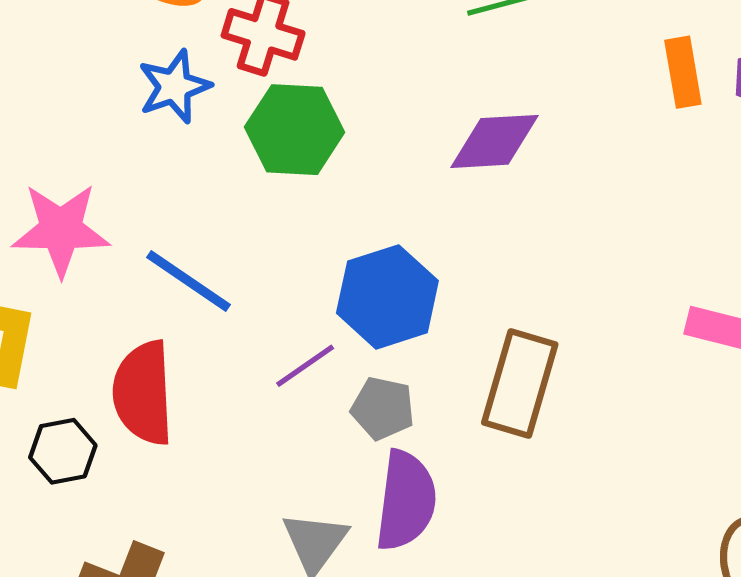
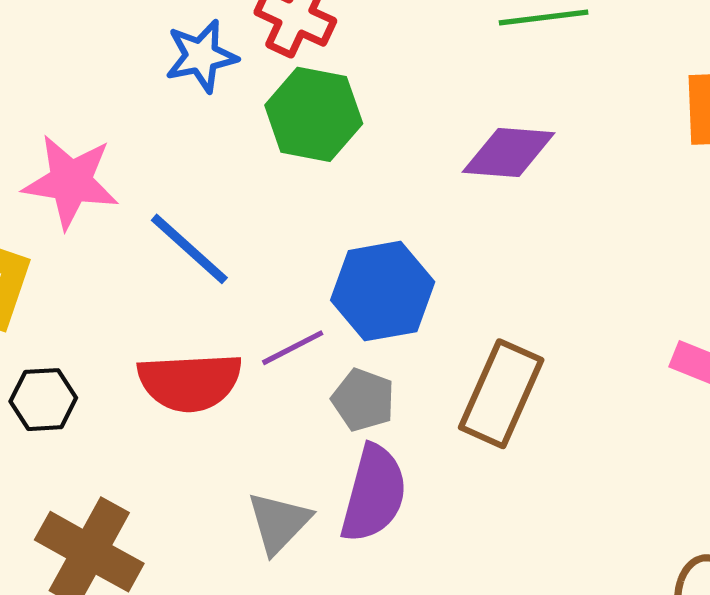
red semicircle: (143, 393) -> (190, 382), moved, turned -98

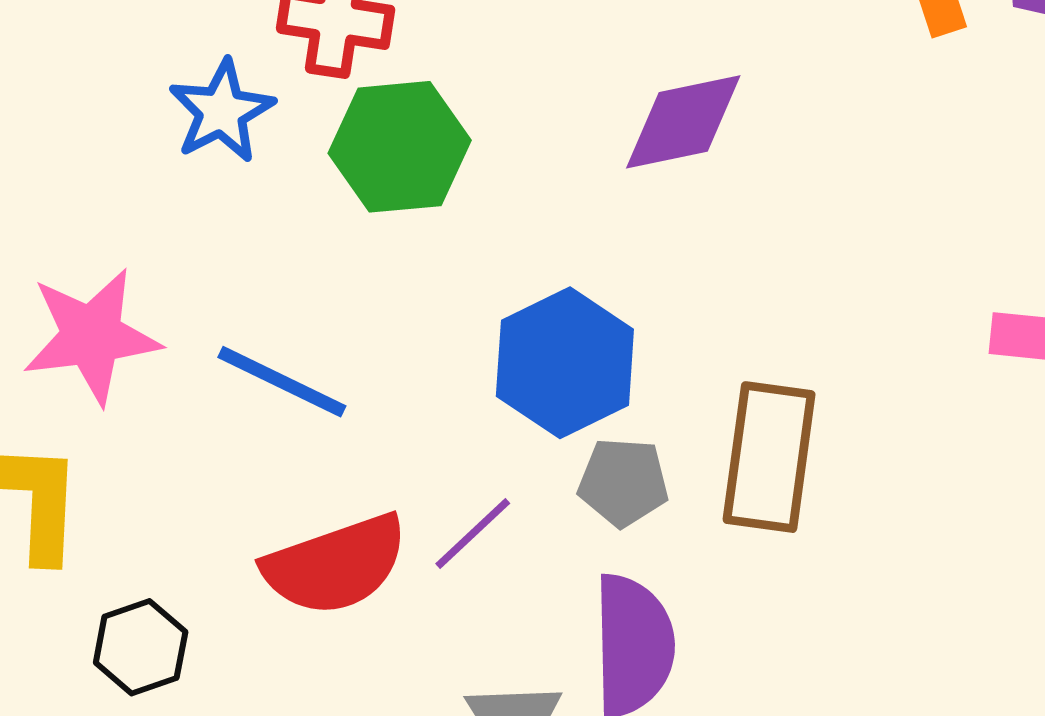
purple line: (293, 348) -> (473, 534), moved
gray pentagon: (363, 400) -> (623, 482), moved

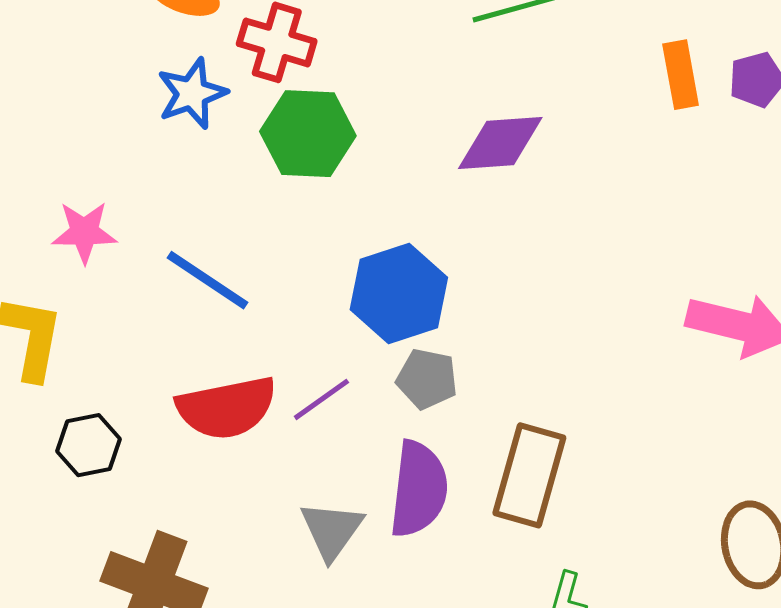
pink star: (92, 336) -> (84, 232), size x0.7
brown rectangle: (769, 457) -> (529, 475), moved

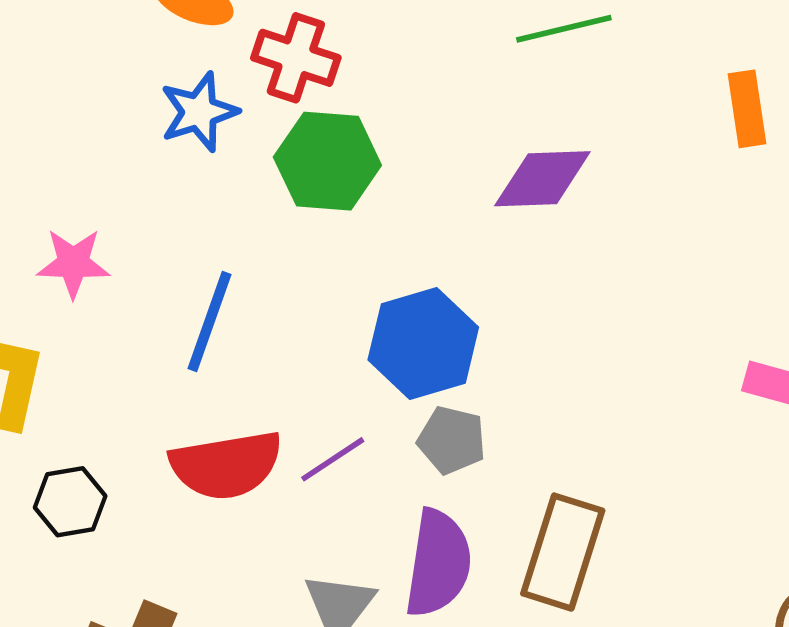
blue line: (207, 280) -> (210, 321), turned 74

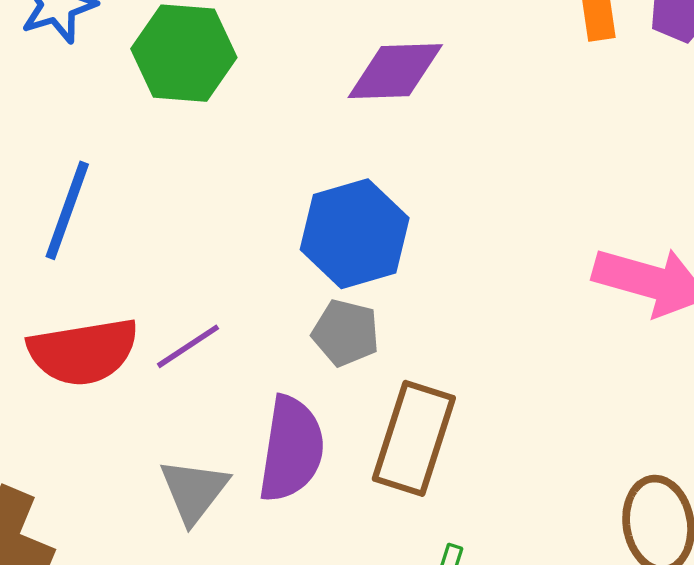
blue hexagon: (423, 344) -> (355, 234), moved
gray pentagon: (452, 440) -> (346, 333), moved

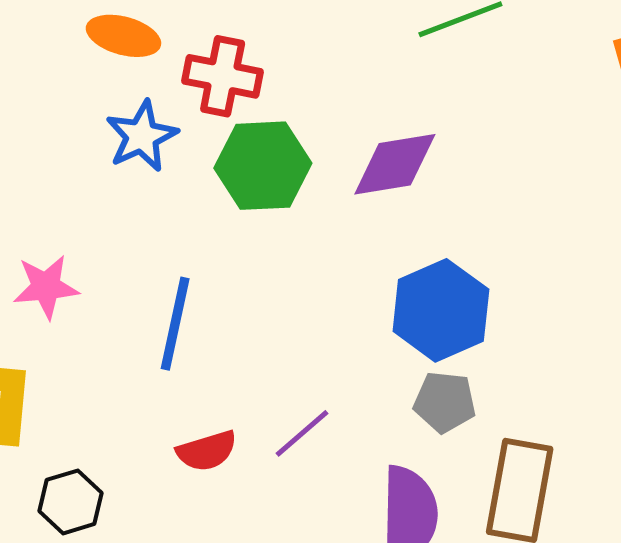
purple diamond: (395, 71) -> (395, 164), moved
red semicircle: (83, 352) -> (207, 451), size x0.6

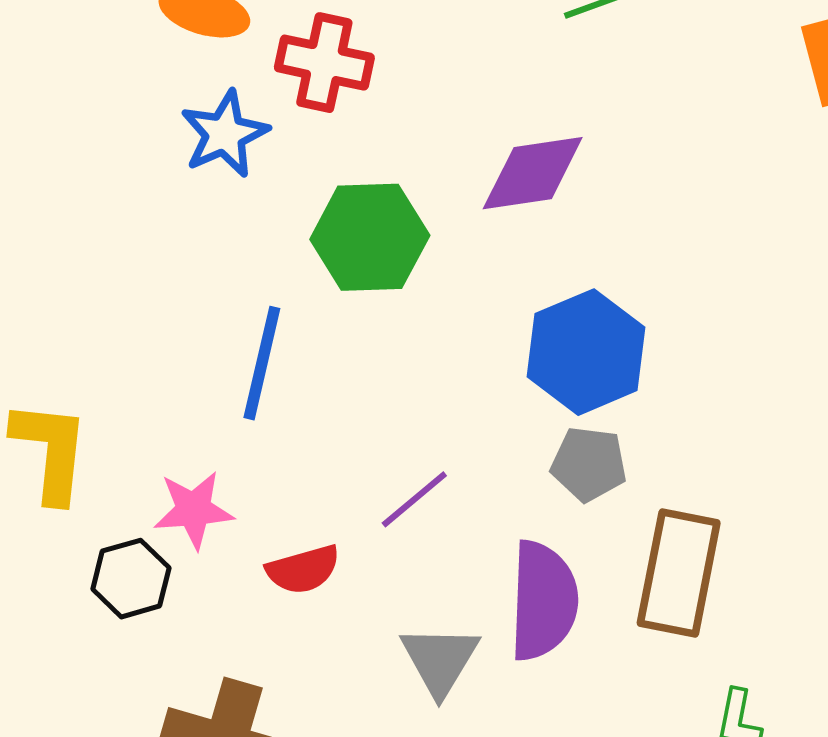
green hexagon: (263, 166) -> (370, 237), moved
pink star: (46, 287) -> (194, 510), moved
red semicircle: (207, 451) -> (303, 569), moved

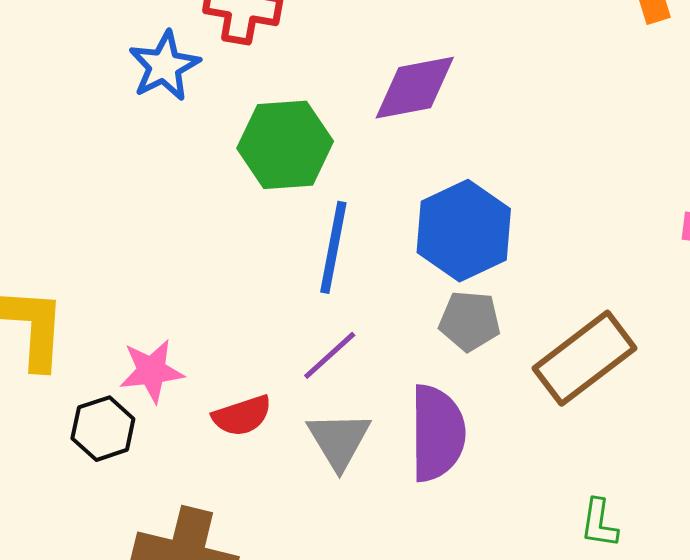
blue line: (262, 363) -> (333, 247), moved
brown rectangle: (679, 573) -> (585, 358), moved, turned 44
gray triangle: (440, 660) -> (339, 440), moved

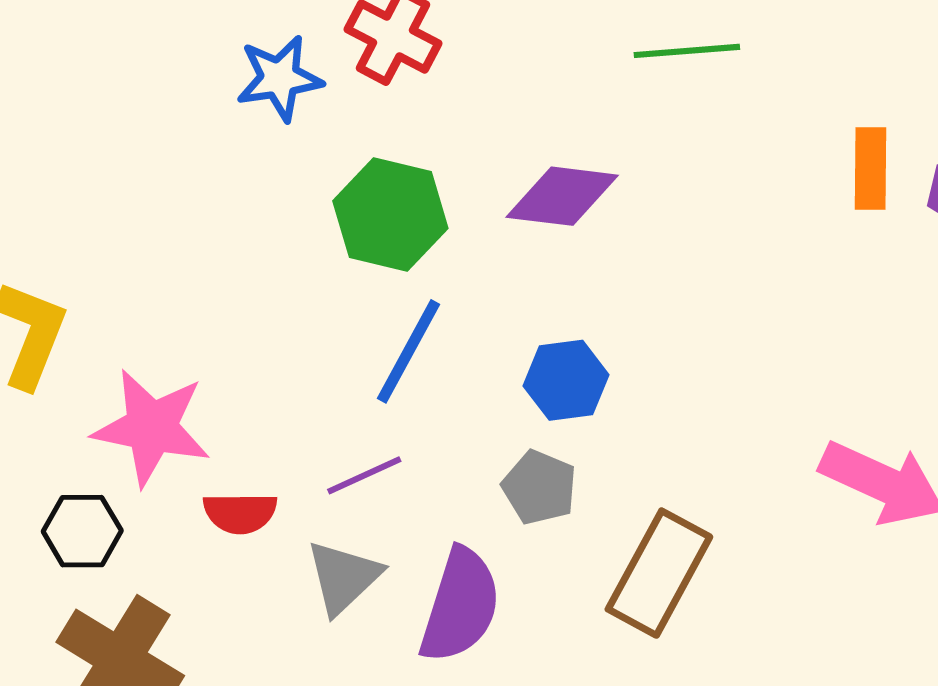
blue hexagon: (464, 231) -> (566, 380), size x0.7
brown rectangle: (585, 358) -> (659, 573), turned -42
pink star: (151, 371) -> (152, 427), size x1.5
black hexagon: (103, 429) -> (82, 531), moved

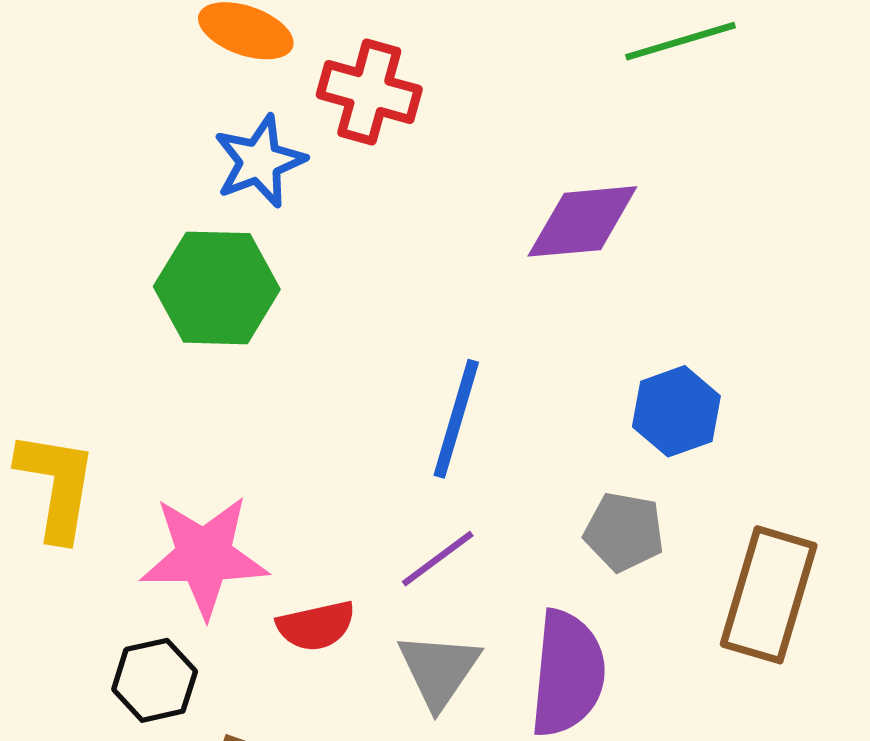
green hexagon: (390, 215) -> (217, 288), moved
blue hexagon: (566, 380) -> (676, 411), moved

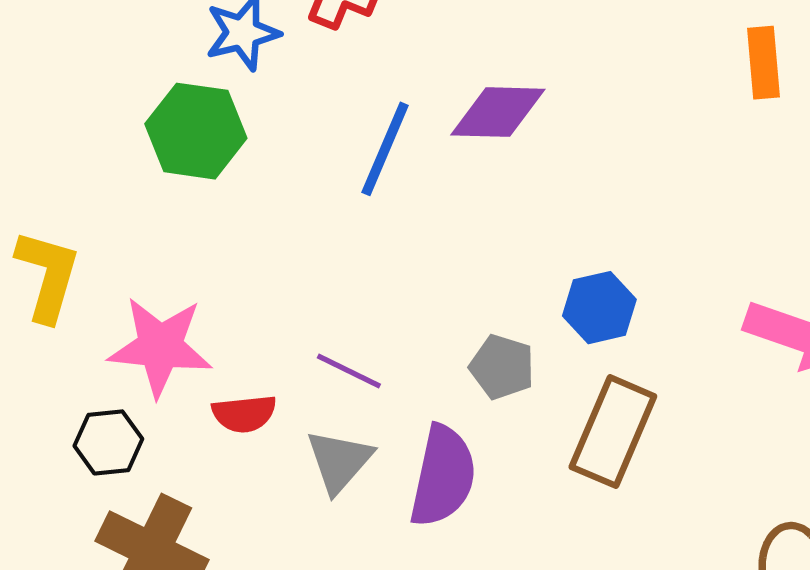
blue hexagon: (676, 411) -> (599, 308), moved
blue line: (456, 419) -> (385, 149), moved
purple line: (438, 559) -> (349, 371), turned 56

